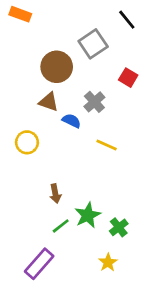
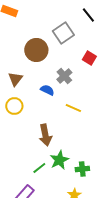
brown triangle: (49, 102) -> (15, 79), moved, turned 49
brown arrow: (55, 194) -> (45, 135), moved, size x1.5
green cross: (119, 227) -> (82, 169), turned 32

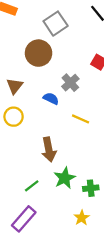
gray square: (63, 33) -> (56, 24), moved
green line: (39, 168) -> (32, 186), moved

